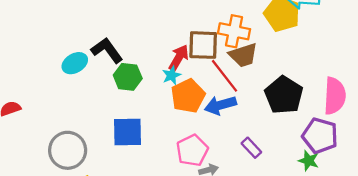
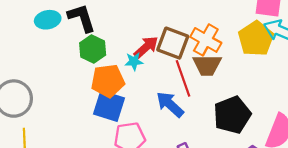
orange pentagon: (188, 96) -> (108, 81), moved
blue arrow: (220, 105) -> (170, 104), turned 40
blue square: (128, 132) -> (109, 106), moved

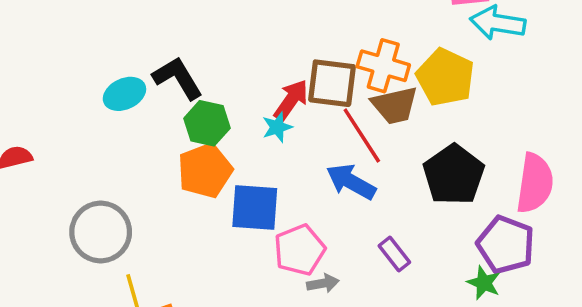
yellow pentagon: (256, 39) -> (445, 77), moved
orange pentagon: (108, 81) -> (205, 171), moved

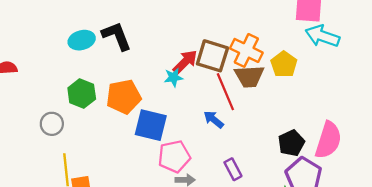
yellow pentagon: (445, 77) -> (284, 64), size x0.7
green hexagon: (207, 123) -> (82, 94), moved
black pentagon: (454, 175) -> (291, 143), moved, size x0.7
blue arrow: (351, 182) -> (214, 119), size x0.7
gray circle: (101, 232) -> (52, 124), size x0.6

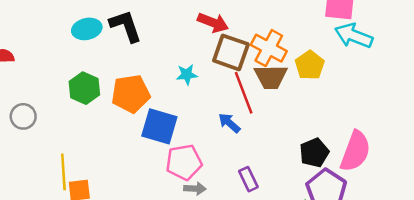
red arrow: (185, 62) -> (213, 23), moved, turned 64
gray circle: (52, 124) -> (23, 116), moved

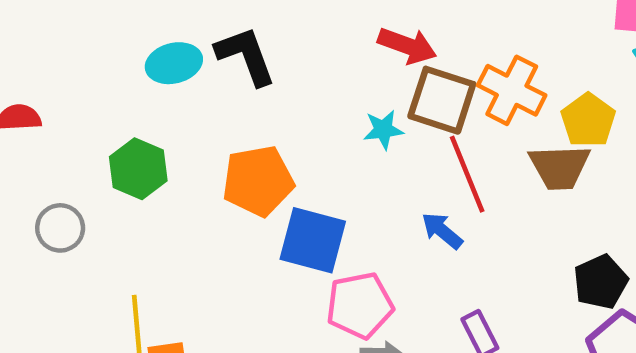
cyan star: (187, 75) -> (383, 130), moved
brown trapezoid: (271, 77) -> (560, 167), moved
green hexagon: (84, 88) -> (138, 169), moved

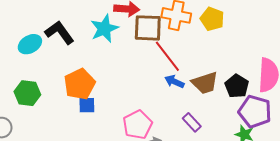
cyan star: (383, 130) -> (104, 29), moved, size x1.6
brown trapezoid: (560, 167) -> (205, 83), moved
blue arrow: (442, 231) -> (174, 82), moved
blue square: (313, 240) -> (87, 105), moved, size x0.6

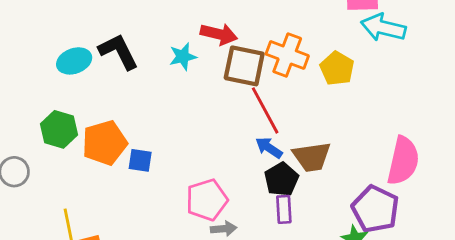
cyan star: (104, 29) -> (183, 57), size x0.7
orange pentagon: (80, 84) -> (105, 143), moved
black pentagon: (237, 86) -> (281, 179), moved
purple rectangle: (192, 122) -> (284, 209), turned 30

